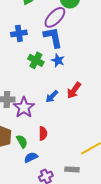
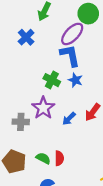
blue cross: (19, 33) -> (26, 37), moved, turned -35
purple star: (24, 107) -> (43, 108), moved
green semicircle: (22, 141) -> (43, 158), moved, turned -32

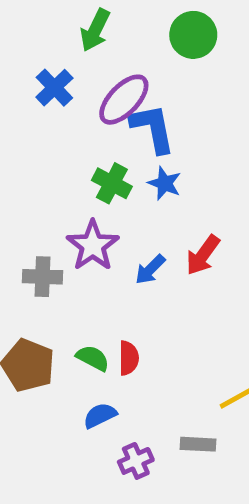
purple ellipse: (72, 34) -> (124, 100), moved

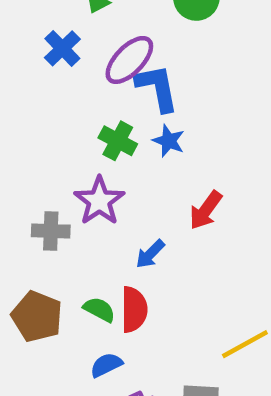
blue arrow: (150, 269) -> (150, 254), moved
red semicircle: (129, 358) -> (134, 309), size x1.4

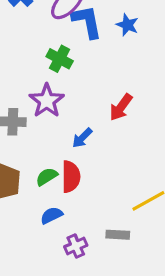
blue star: (169, 141) -> (127, 25), moved
green semicircle: (99, 309) -> (47, 177), turned -60

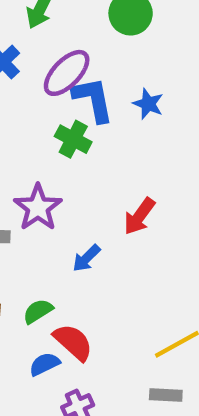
green cross: (60, 59) -> (73, 139), moved
red semicircle: (71, 177) -> (73, 342), moved, turned -48
gray rectangle: (118, 235) -> (166, 395), moved

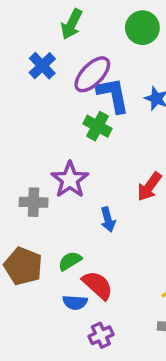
blue arrow: (86, 258) -> (108, 219), turned -60
blue semicircle: (45, 364) -> (75, 302), turned -150

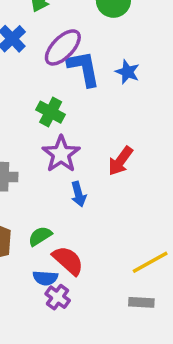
green cross: (97, 126) -> (51, 112), moved
purple star: (70, 180) -> (61, 154), moved
purple cross: (101, 335) -> (58, 297), moved, turned -30

